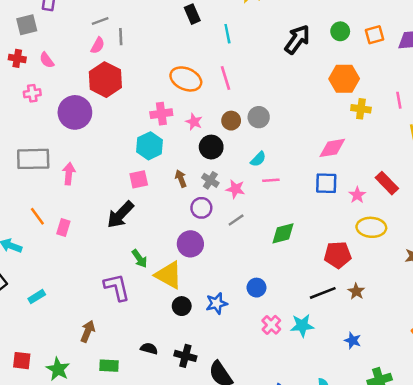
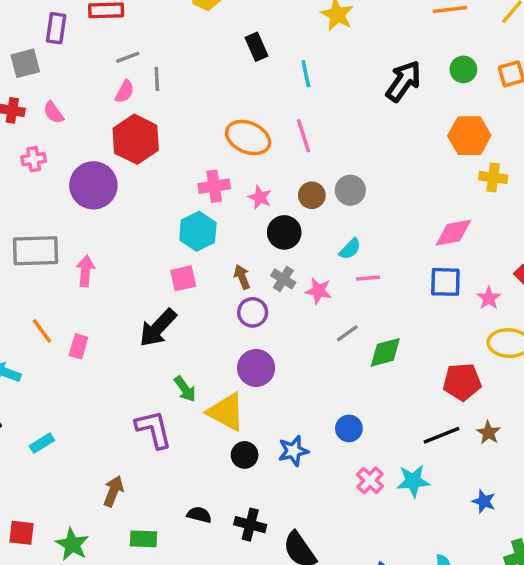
purple circle: (201, 208) -> (253, 312), moved
gray line: (236, 220) -> (347, 333), moved

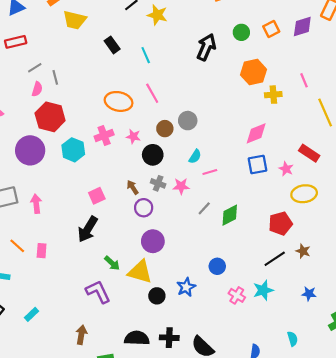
cyan hexagon: (198, 231) -> (73, 150), moved
black semicircle: (199, 515) -> (137, 338), size x1.6

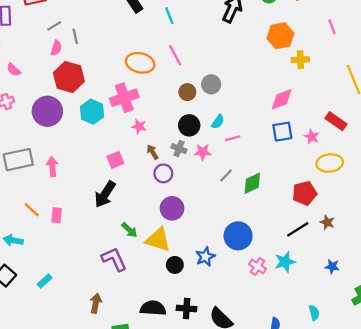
pink line: (304, 80) -> (332, 27), moved
pink cross: (104, 136) -> (124, 98), size x1.4
pink star: (133, 136) -> (139, 126), moved
black circle: (153, 155) -> (189, 125), moved
blue circle: (217, 266) -> (238, 236), size x1.6

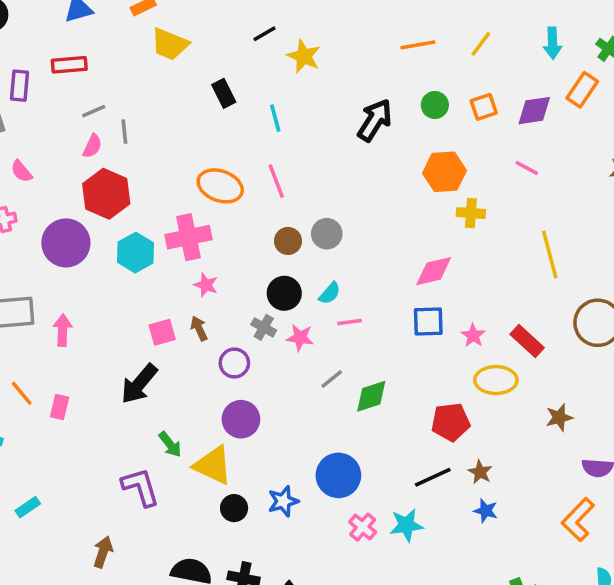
pink line: (332, 27) -> (527, 168), turned -48
red rectangle: (336, 121) -> (527, 341), moved
brown arrow: (153, 152) -> (199, 328), moved
blue star: (332, 266) -> (486, 511), moved

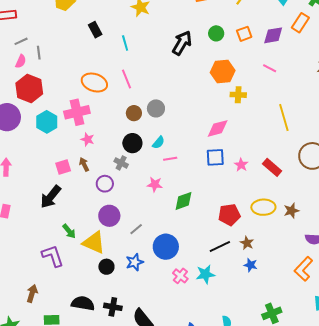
pink star: (300, 338) -> (155, 184), moved
gray line: (332, 379) -> (136, 229), moved
yellow ellipse: (496, 380) -> (263, 207), moved

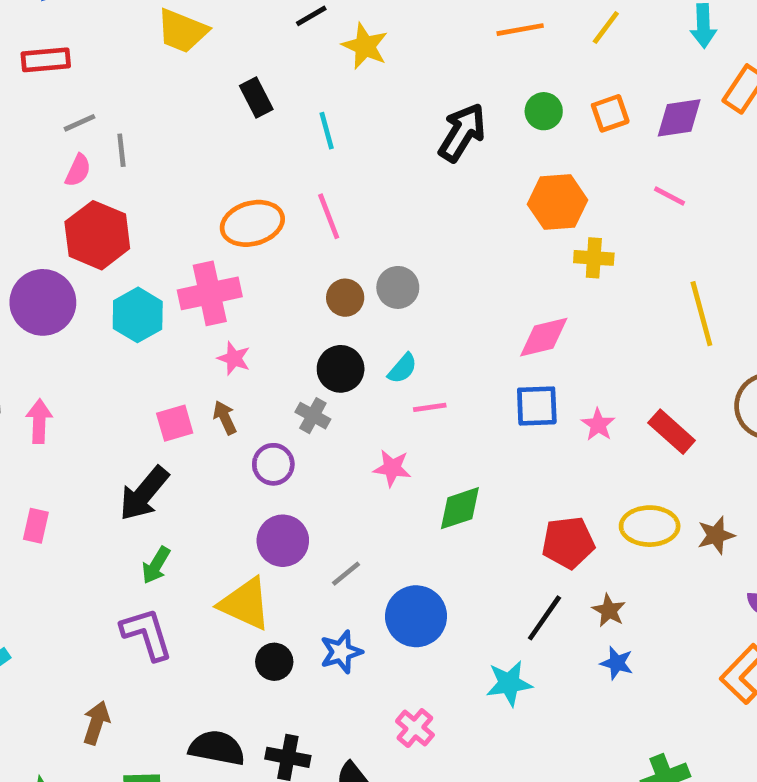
orange ellipse: (94, 83) -> (252, 223), turned -35
green arrow: (69, 231) -> (156, 565), moved, turned 70
black line: (220, 247) -> (544, 618), turned -30
pink cross: (180, 276) -> (415, 728), moved

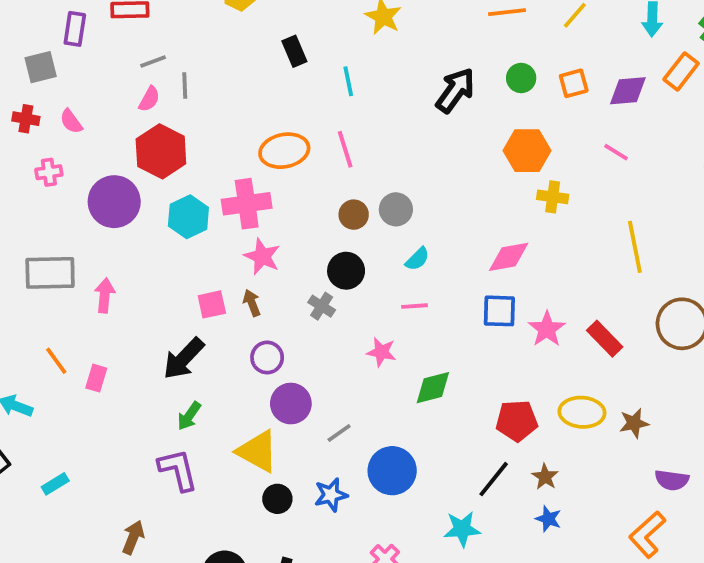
pink star: (234, 358) -> (262, 256), size x1.4
cyan semicircle: (402, 368) -> (417, 259), moved
pink star: (598, 425) -> (547, 329), size x1.4
purple circle: (273, 464) -> (267, 357), moved

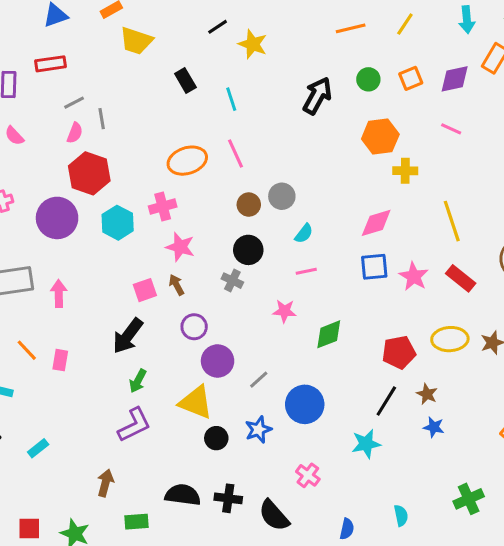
pink semicircle: (71, 121) -> (14, 136), moved
pink cross: (247, 204) -> (163, 206), size x0.7
yellow line: (635, 247) -> (452, 221), moved
purple L-shape: (178, 470) -> (134, 425), turned 84

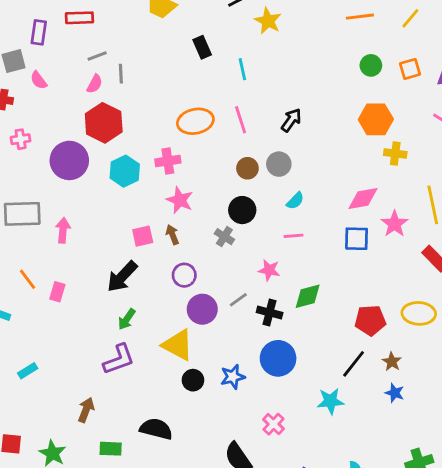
black arrow: (317, 96) -> (291, 120), moved, size x0.7
pink star: (414, 276) -> (394, 224), moved
gray line: (259, 380) -> (238, 300), moved
black cross: (228, 498) -> (270, 312), moved

